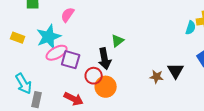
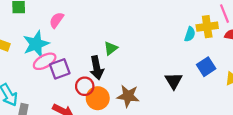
purple square: (71, 60) -> (60, 69), turned -36
brown star: (157, 77) -> (128, 96), moved, size x1.5

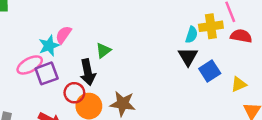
pink semicircle: (57, 20) -> (63, 35), moved
cyan star: (36, 44) -> (49, 46), moved, size x0.7
black triangle: (174, 81) -> (188, 57), moved

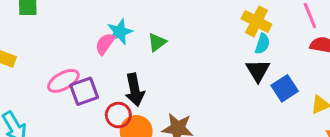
yellow cross: (211, 26) -> (256, 21), moved, turned 35
cyan star: (49, 46) -> (120, 32), moved
green triangle: (103, 50) -> (157, 42), moved

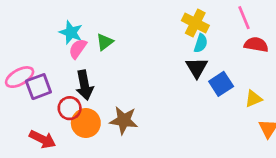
cyan star: (120, 32) -> (71, 32), turned -30
pink semicircle: (105, 44) -> (78, 49), moved

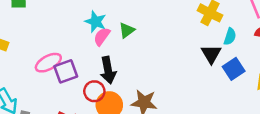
cyan semicircle: (201, 43) -> (230, 37), moved

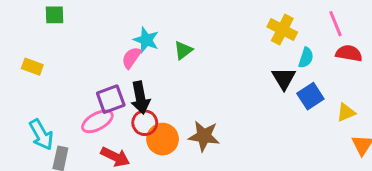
pink semicircle: (102, 37) -> (131, 58), moved
pink ellipse: (48, 63) -> (97, 121), moved
black arrow: (108, 70) -> (140, 98), moved

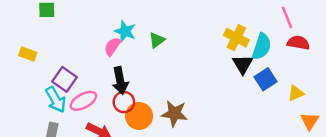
yellow cross: (282, 30) -> (236, 38), moved
cyan semicircle: (306, 58) -> (262, 46), size x1.5
purple square: (111, 99) -> (64, 79), moved, turned -35
cyan arrow: (41, 135) -> (56, 100), moved

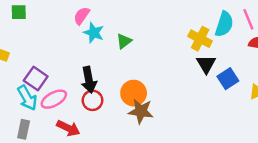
pink semicircle: (113, 46) -> (82, 16), moved
cyan semicircle: (262, 46) -> (224, 24), moved
orange circle: (139, 116) -> (134, 93), moved

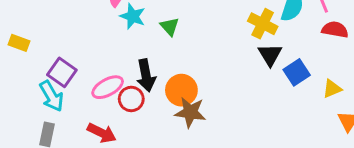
green triangle: (124, 41) -> (170, 27), turned -35
black arrow: (89, 80) -> (146, 75), moved
pink ellipse: (54, 99) -> (108, 87), moved

